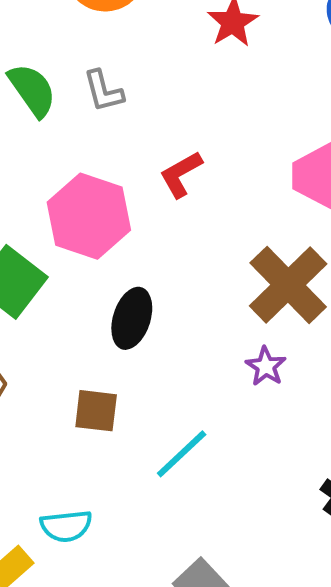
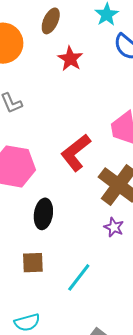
red L-shape: (181, 174) -> (76, 153), moved, size x1.5

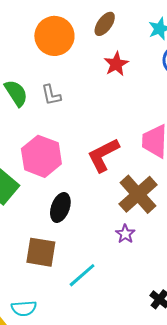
brown square: (33, 263) -> (41, 252), size x1.4

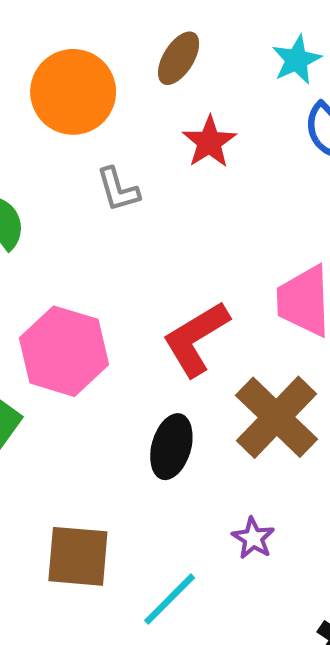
gray L-shape: (51, 95) -> (118, 189), moved
black ellipse: (60, 207) -> (171, 447), moved
purple star: (125, 234) -> (253, 538), moved

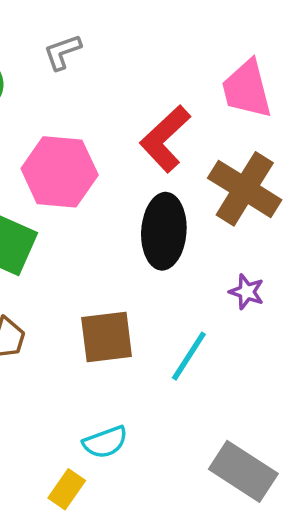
gray L-shape: (118, 189) -> (62, 52), moved, turned 99
black ellipse: (171, 447) -> (164, 231), size x1.4

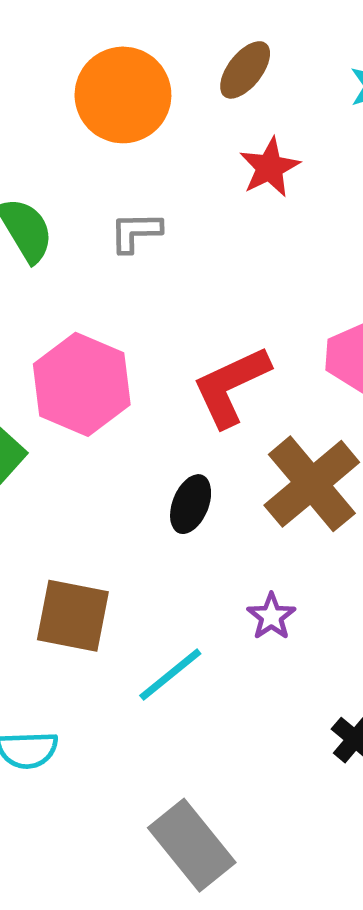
black ellipse: (164, 231) -> (191, 504), size x0.6

